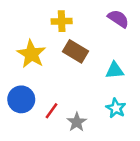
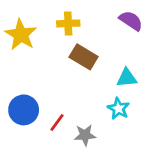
yellow star: (31, 54) -> (21, 35), moved
cyan star: (116, 108) -> (118, 109), moved
gray star: (77, 122) -> (85, 135), turned 30

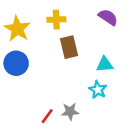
brown rectangle: (84, 57) -> (69, 47), turned 45
blue circle: (24, 110) -> (16, 63), moved
red line: (57, 122) -> (47, 116), moved

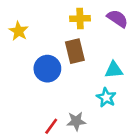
yellow cross: (56, 20) -> (80, 19), moved
yellow star: (17, 29) -> (19, 31), size x0.7
blue circle: (16, 63) -> (47, 69), moved

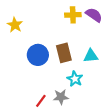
yellow cross: (80, 19) -> (73, 15), moved
brown rectangle: (75, 51) -> (64, 53), moved
cyan star: (106, 97) -> (75, 79), moved

